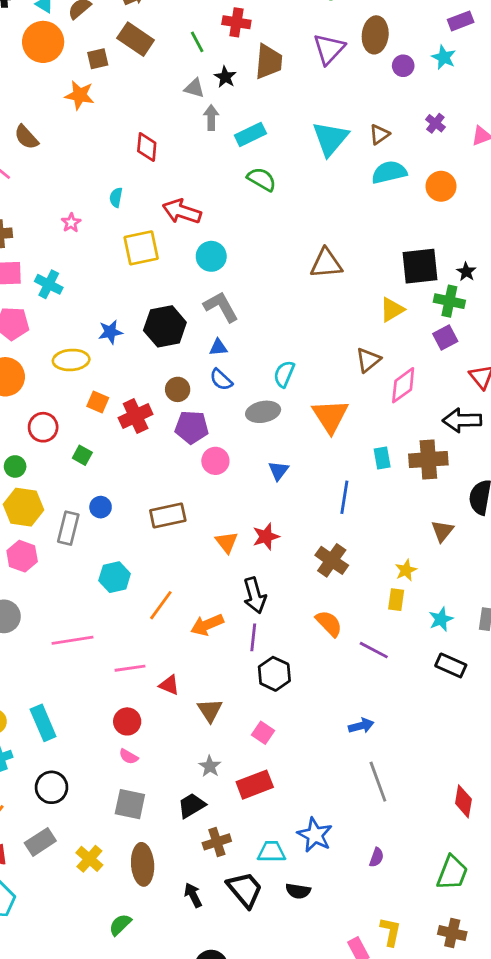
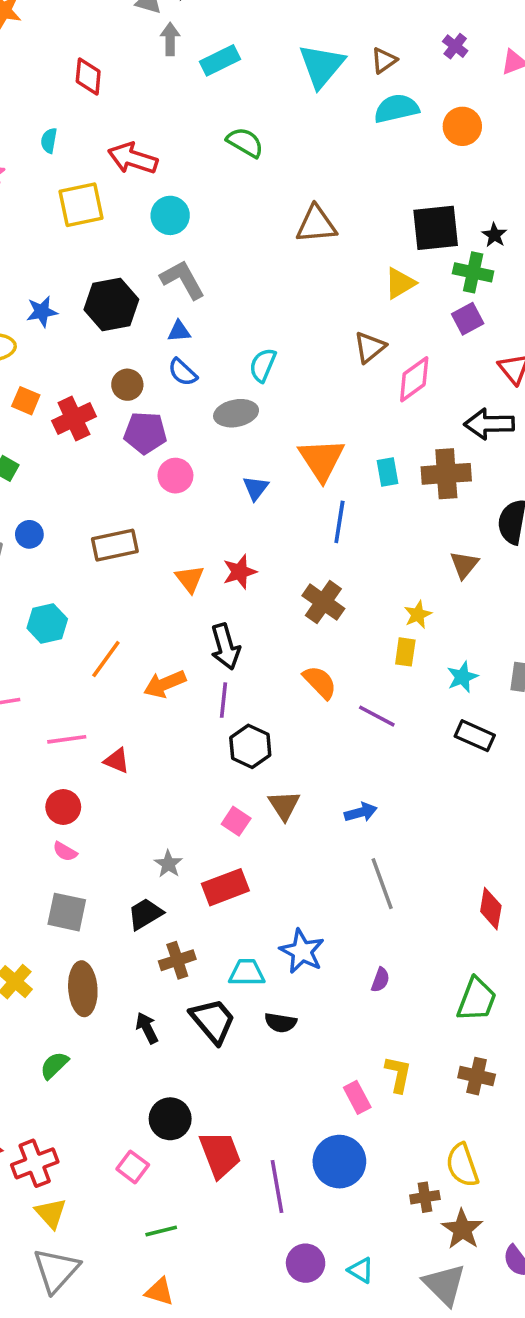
green semicircle: (262, 179) -> (245, 142), moved
orange triangle: (330, 416) -> (322, 460), moved
brown triangle: (210, 710) -> (284, 805), moved

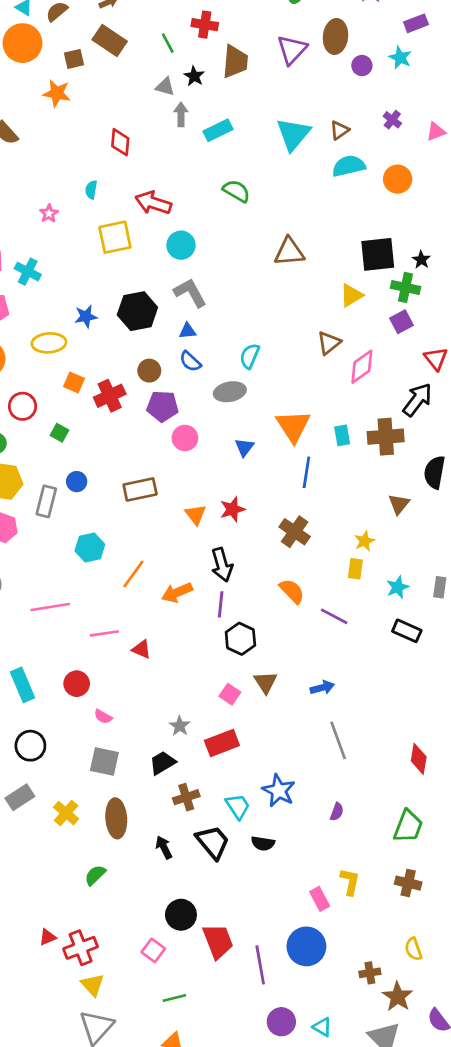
black arrow: (489, 424) -> (417, 400), turned 128
red circle: (63, 807) -> (77, 684), moved
cyan trapezoid: (247, 973) -> (238, 806), turned 56
yellow semicircle: (462, 1165) -> (413, 949), moved, size x0.7

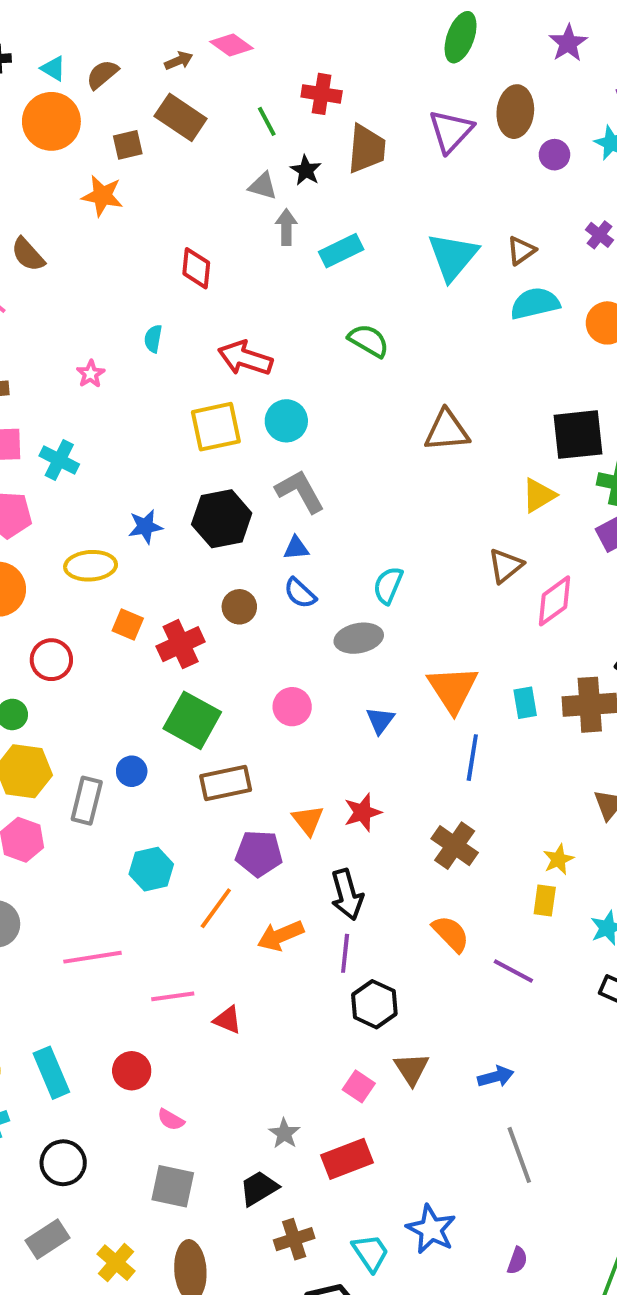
yellow square: (115, 237) -> (216, 427), moved
purple pentagon: (162, 406) -> (259, 853), moved
green square: (59, 433) -> (192, 720), moved, size x2.0

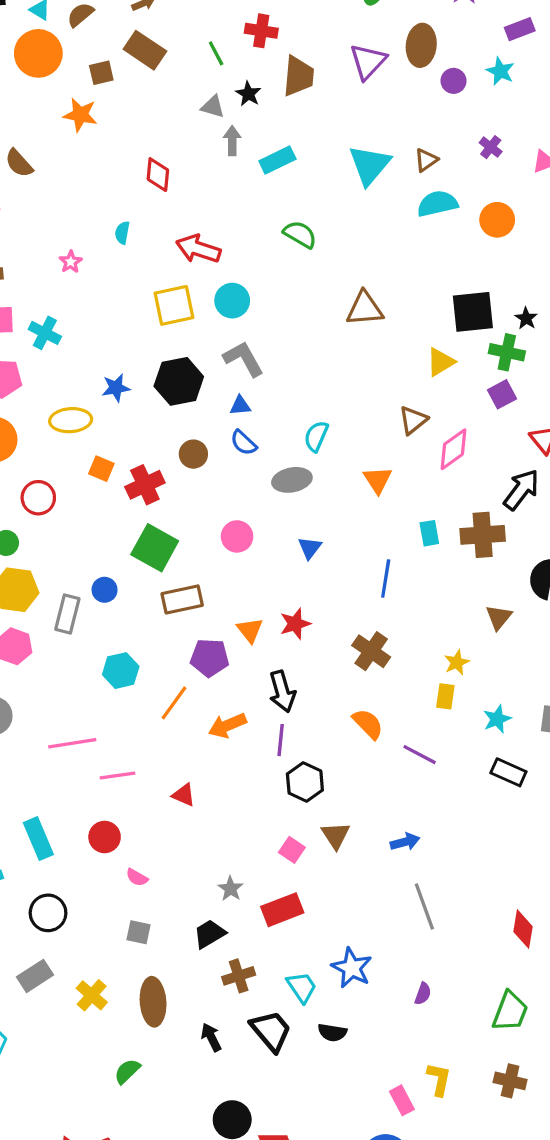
orange triangle: (453, 689) -> (378, 480), moved, size x0.7
pink line: (173, 996) -> (117, 776), moved
gray square: (173, 1186) -> (138, 932), size x0.7

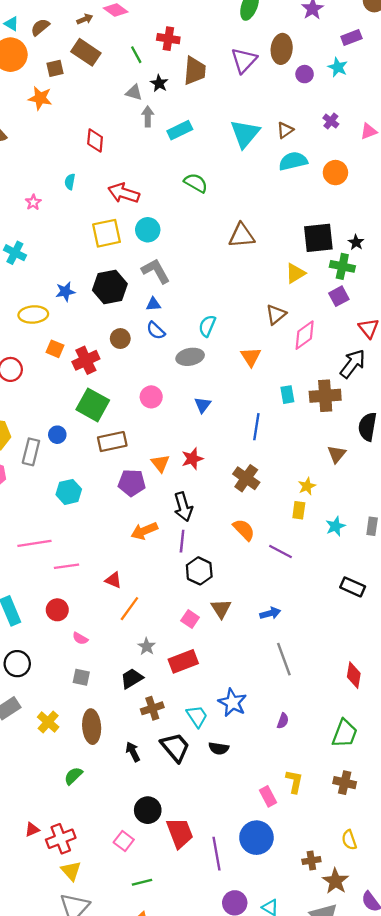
orange line: (174, 703) -> (129, 609), moved
black rectangle: (508, 772) -> (353, 587), moved

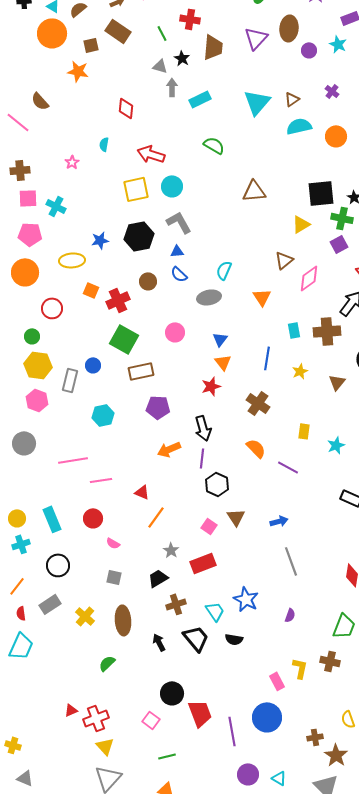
orange triangle: (160, 463) -> (223, 362), moved
yellow star: (307, 486) -> (300, 371), moved
brown cross: (345, 783) -> (330, 661), moved

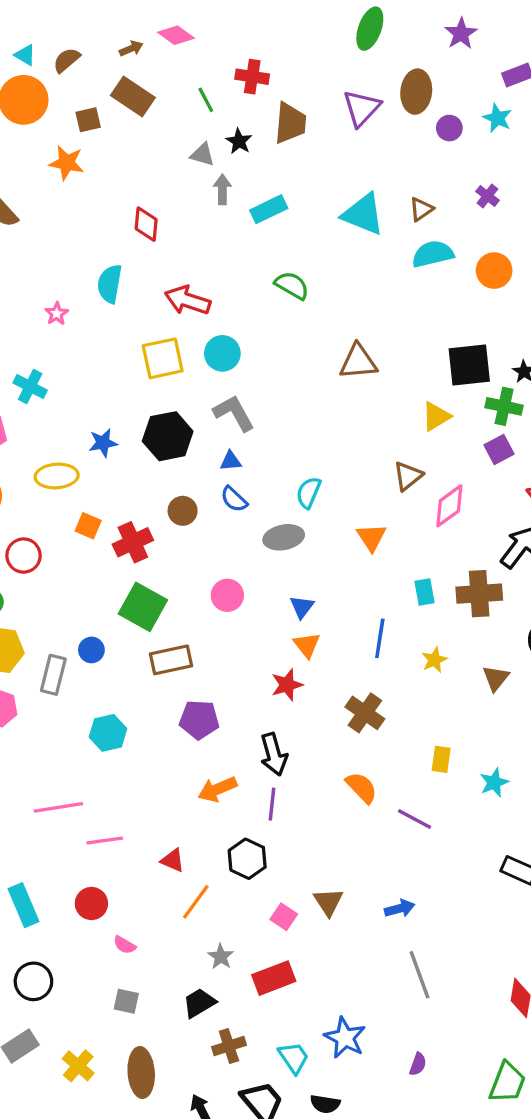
cyan triangle: (257, 102) -> (363, 214), turned -48
cyan semicircle: (104, 144) -> (110, 284), size x1.6
black hexagon: (217, 484) -> (247, 859), moved

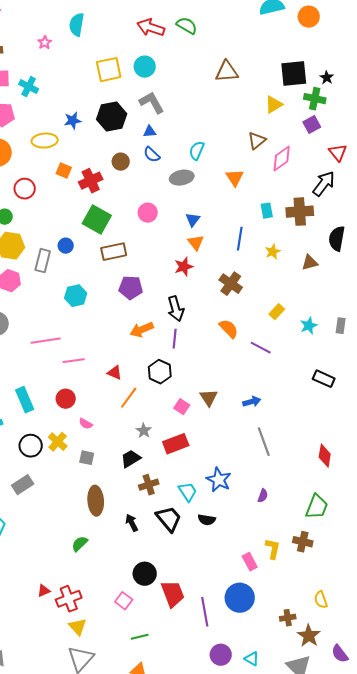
red arrow: (188, 300) -> (151, 28), moved
brown triangle: (496, 678) -> (310, 263), turned 36
yellow rectangle: (441, 759) -> (277, 312), turned 35
yellow cross: (78, 1066) -> (58, 442), moved

